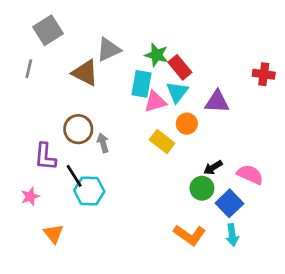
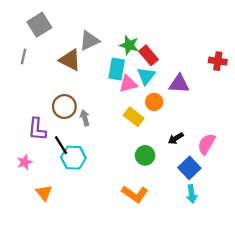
pink semicircle: (250, 174) -> (206, 144), turned -85
green circle: (202, 188) -> (145, 155), moved
orange L-shape: (190, 235) -> (135, 194), moved

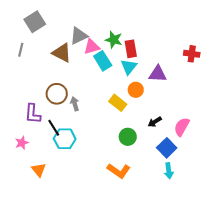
red rectangle: (148, 55) -> (131, 49), turned 30
cyan rectangle: (117, 69) -> (103, 61), turned -42
pink triangle: (128, 84) -> (92, 47), moved

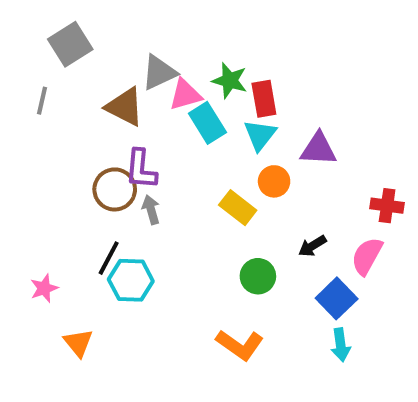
red cross: (192, 54) -> (387, 206), moved
purple L-shape: (33, 114) -> (141, 169), moved
black line: (54, 128) -> (109, 258), turned 60

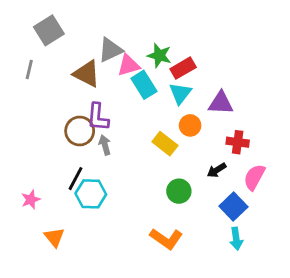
red rectangle: (264, 99) -> (183, 68), turned 70
red cross: (387, 206) -> (238, 142), moved

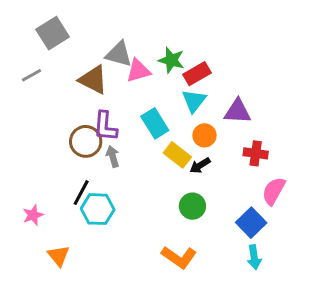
gray triangle: (110, 50) -> (119, 54), turned 40
gray line: (29, 69) -> (32, 75), turned 48
cyan rectangle: (144, 85) -> (155, 123), moved
black arrow: (217, 170) -> (200, 165), moved

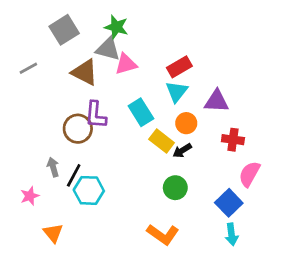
gray square: (53, 33) -> (64, 30), moved
green star: (171, 60) -> (116, 27), moved
gray arrow: (113, 156) -> (53, 167), moved

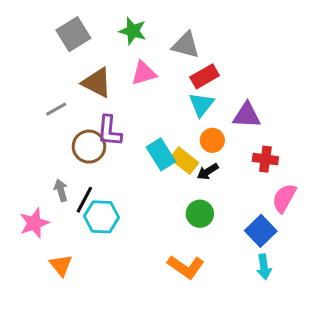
gray triangle: (108, 49) -> (186, 45), moved
gray line: (28, 68) -> (56, 109), moved
cyan rectangle: (141, 112) -> (161, 154), moved
pink star: (30, 196) -> (34, 223), size x1.4

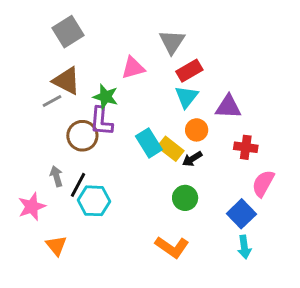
green star: (133, 31) -> (106, 97), moved
gray triangle: (186, 45) -> (172, 42), turned 48
brown triangle: (97, 83) -> (67, 81), moved

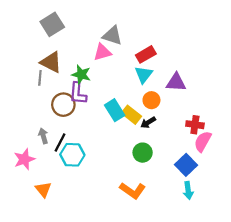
gray triangle: (172, 42) -> (112, 35), moved, turned -45
gray line: (52, 101) -> (40, 78), turned -56
red cross: (246, 147) -> (195, 125), moved

